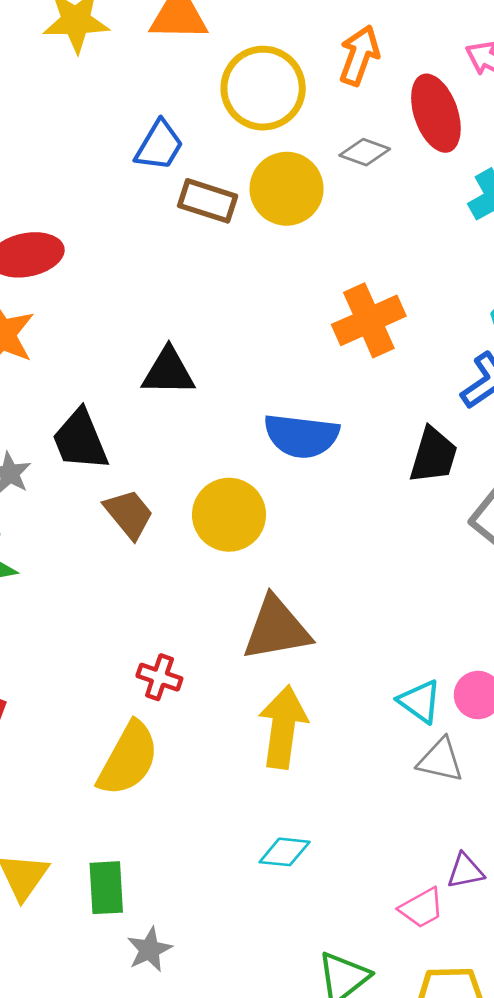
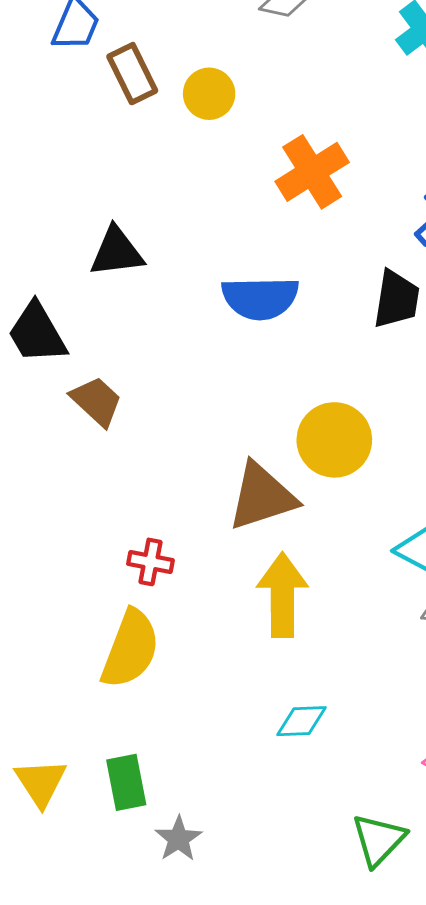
yellow circle: (287, 189) -> (209, 94), moved, size x0.7
brown rectangle: (208, 201) -> (132, 74), turned 54
yellow circle: (229, 515) -> (334, 440), moved

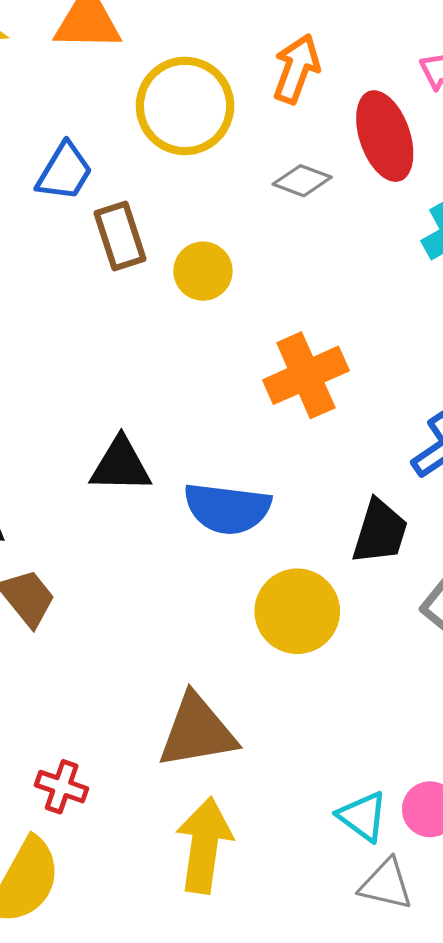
black triangle: (117, 252) -> (121, 465), moved
yellow circle: (334, 440) -> (297, 611), moved

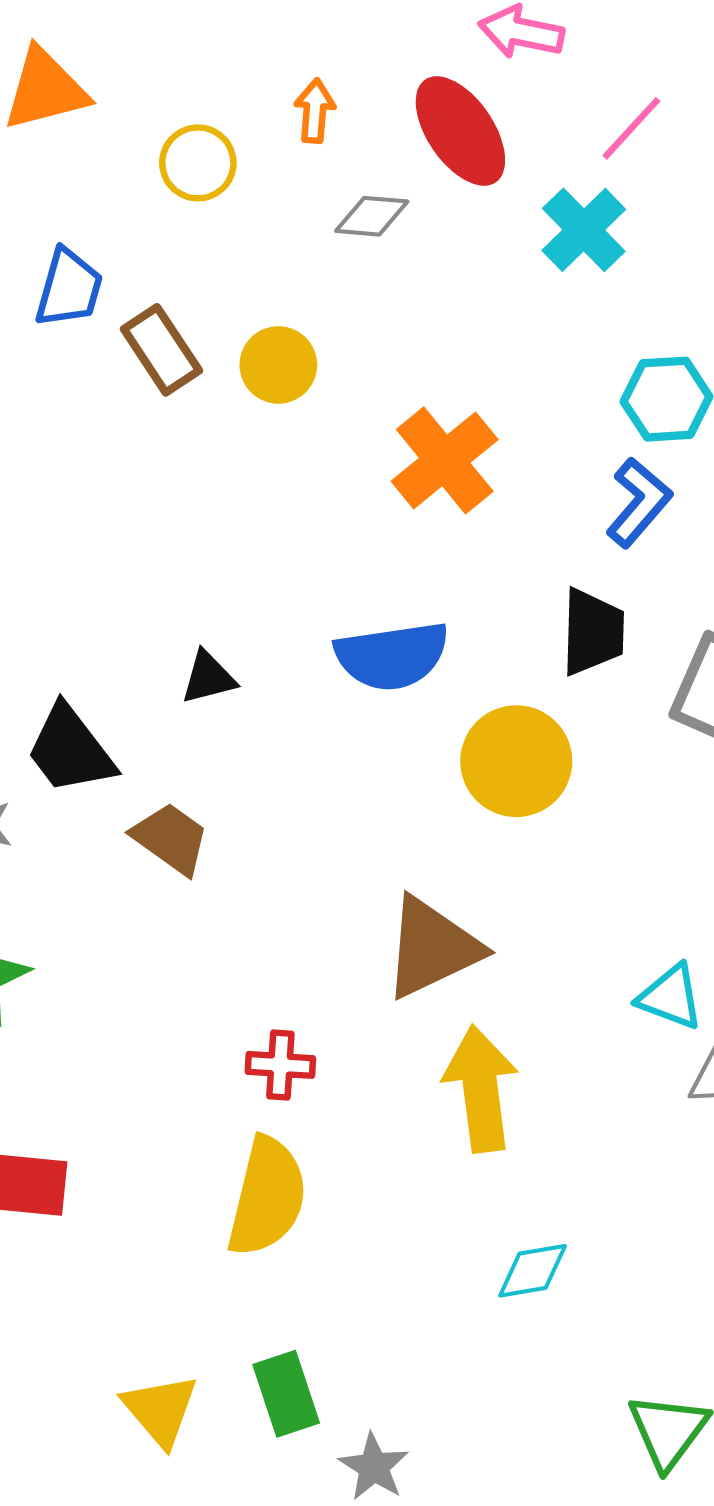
orange arrow: (296, 69) -> (315, 111), moved, size x0.7
yellow circle: (185, 106) -> (198, 163), size x0.6
black triangle: (121, 465) -> (208, 678), moved, size x0.7

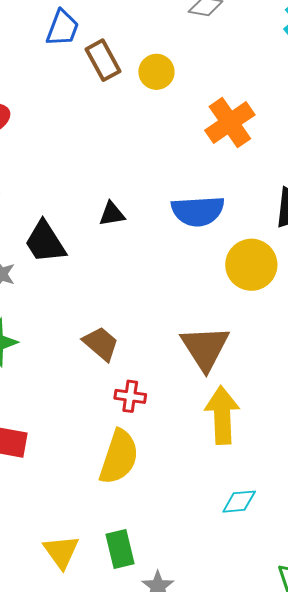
brown trapezoid: (171, 839) -> (101, 344), moved
brown triangle: (432, 948) -> (205, 348), turned -42

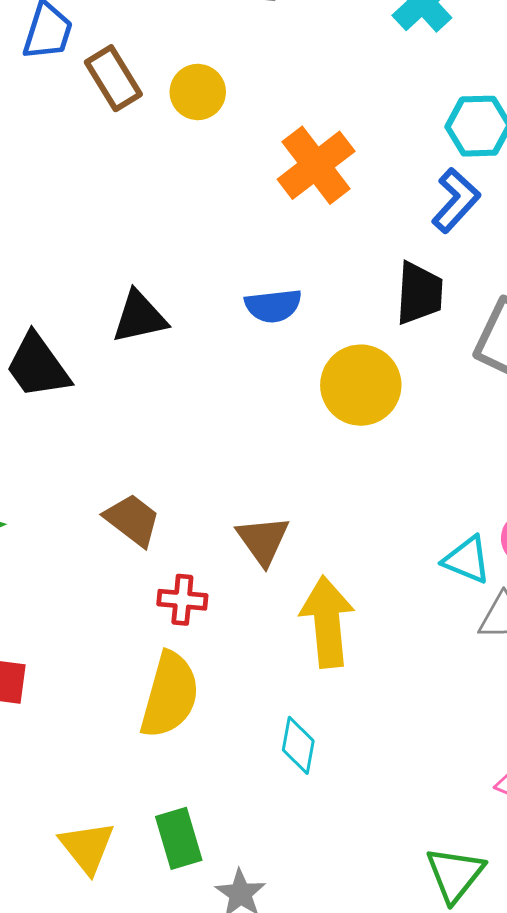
blue semicircle: (198, 211) -> (273, 306), size x0.7
black triangle: (112, 214) -> (139, 317), size x1.4
brown triangle: (205, 348) -> (263, 540), moved, size x0.7
cyan diamond: (239, 502) -> (298, 745), moved, turned -72

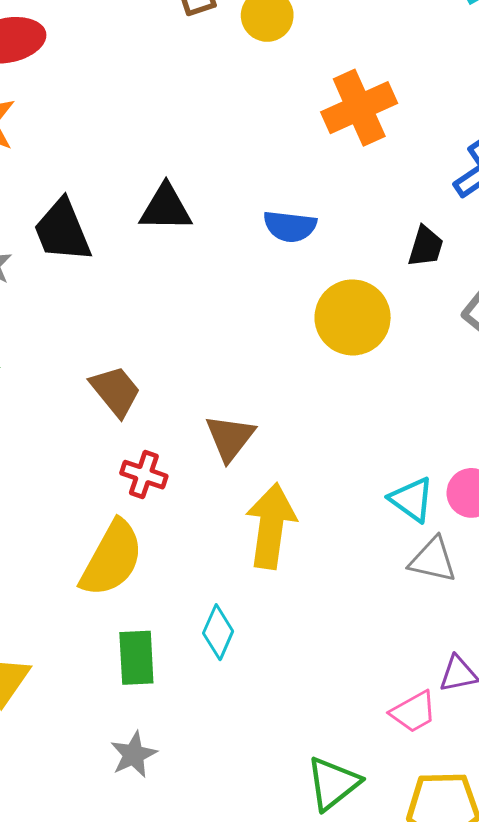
black trapezoid: (419, 293) -> (426, 246), size x0.7
green rectangle: (179, 838) -> (136, 658), moved

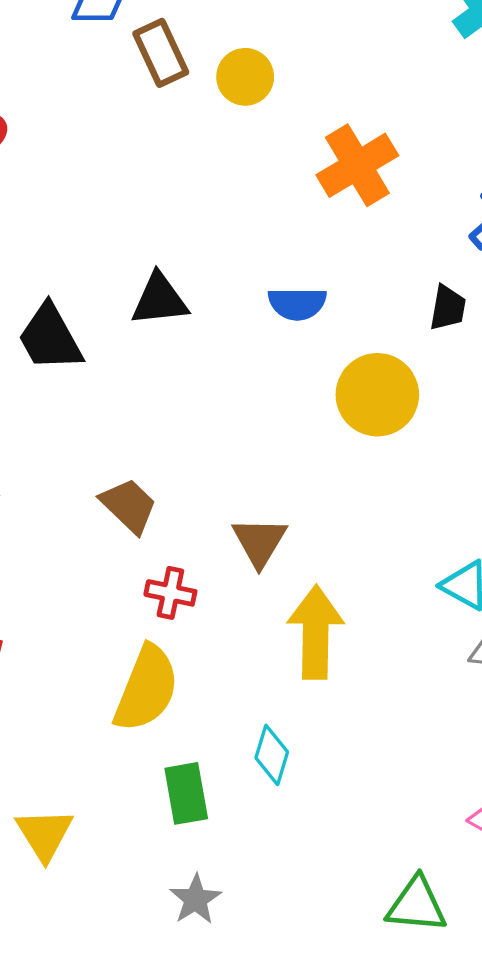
green triangle: (333, 783) -> (417, 905), turned 50

